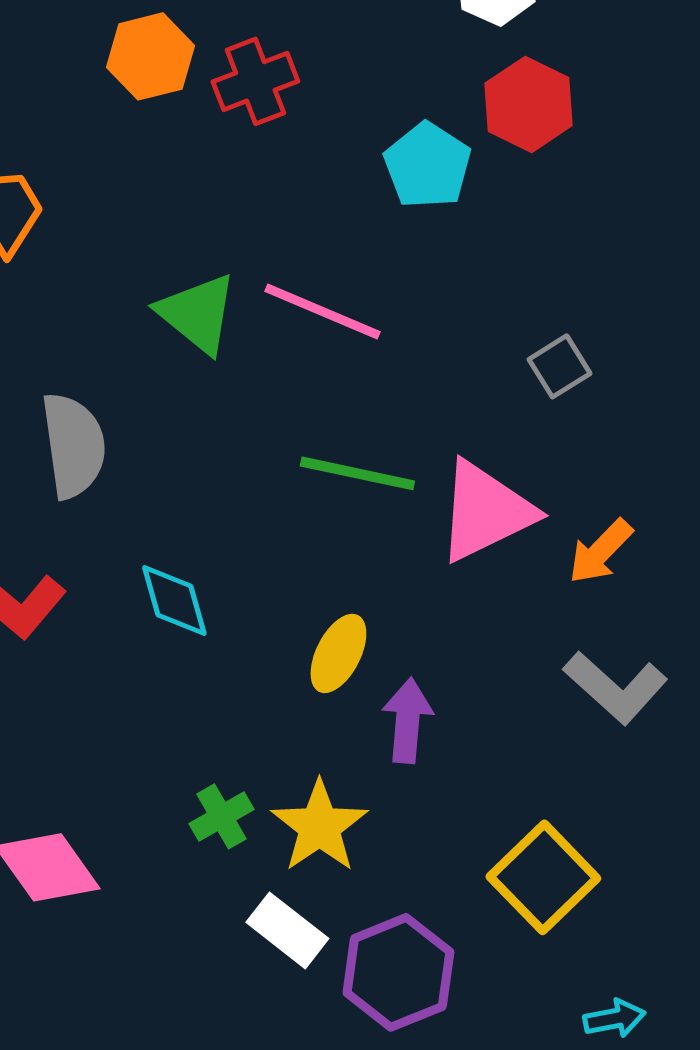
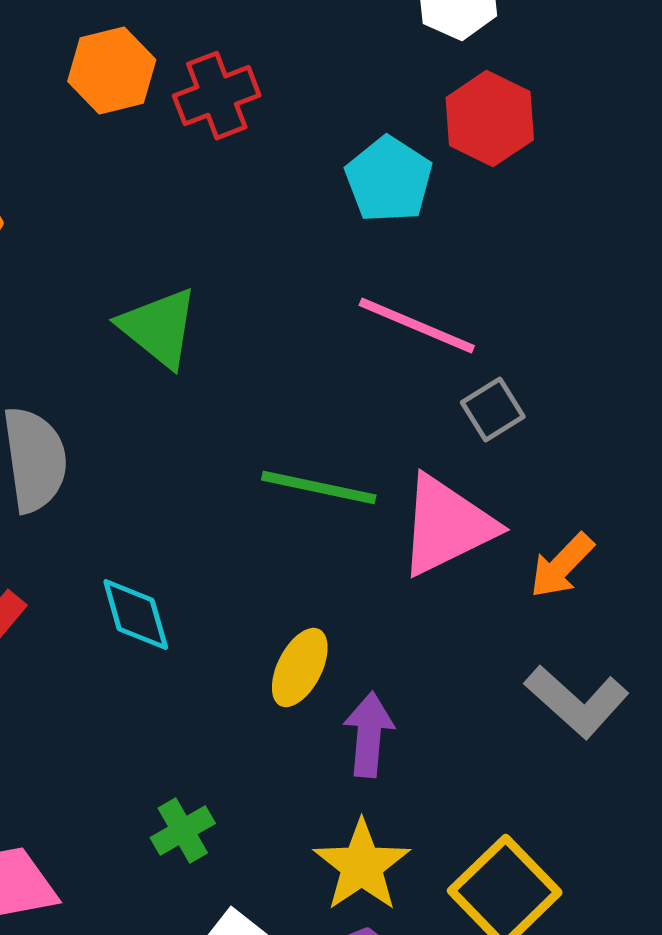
pink line: (322, 311) -> (417, 326), moved
gray square: (559, 366) -> (493, 410), moved
yellow star: (319, 826) -> (362, 866), moved

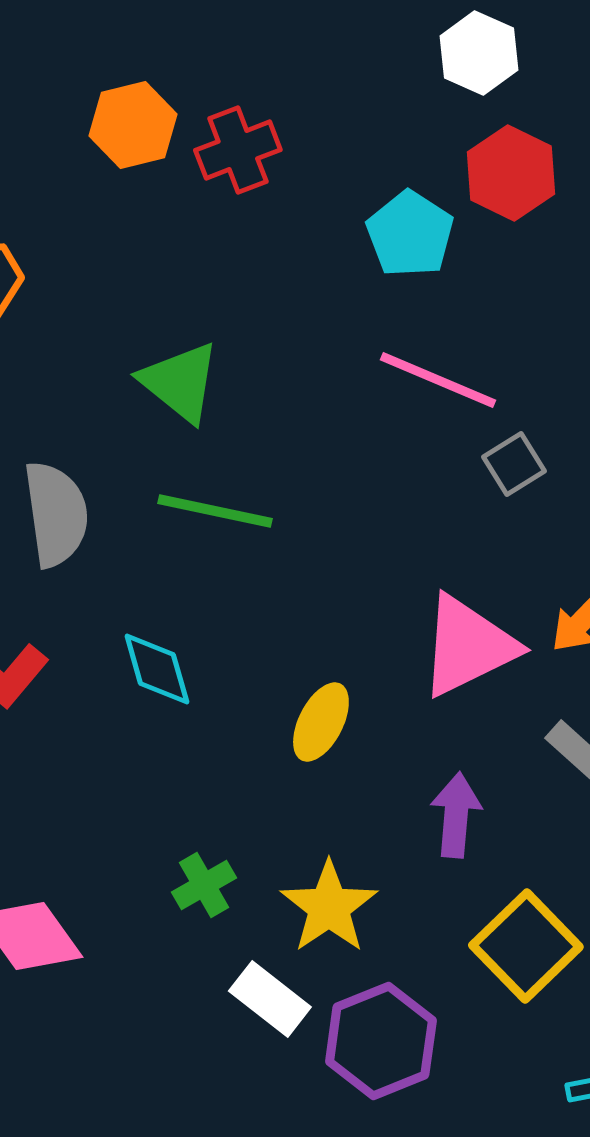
green line: (319, 488) -> (215, 511), moved
pink triangle: (447, 526) -> (468, 646), moved
purple arrow: (369, 735) -> (456, 815), moved
yellow star: (362, 866) -> (329, 907), moved

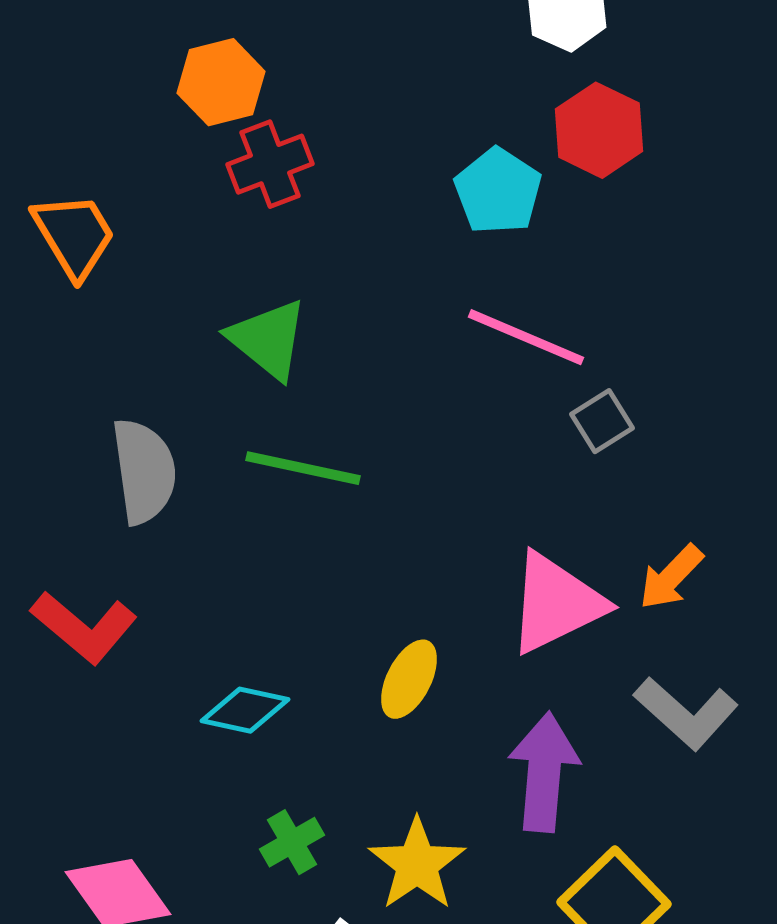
red cross: (238, 150) -> (270, 164), moved
cyan diamond: (157, 669) -> (245, 710), moved, turned -62
purple arrow: (456, 815) -> (544, 772), size x1.4

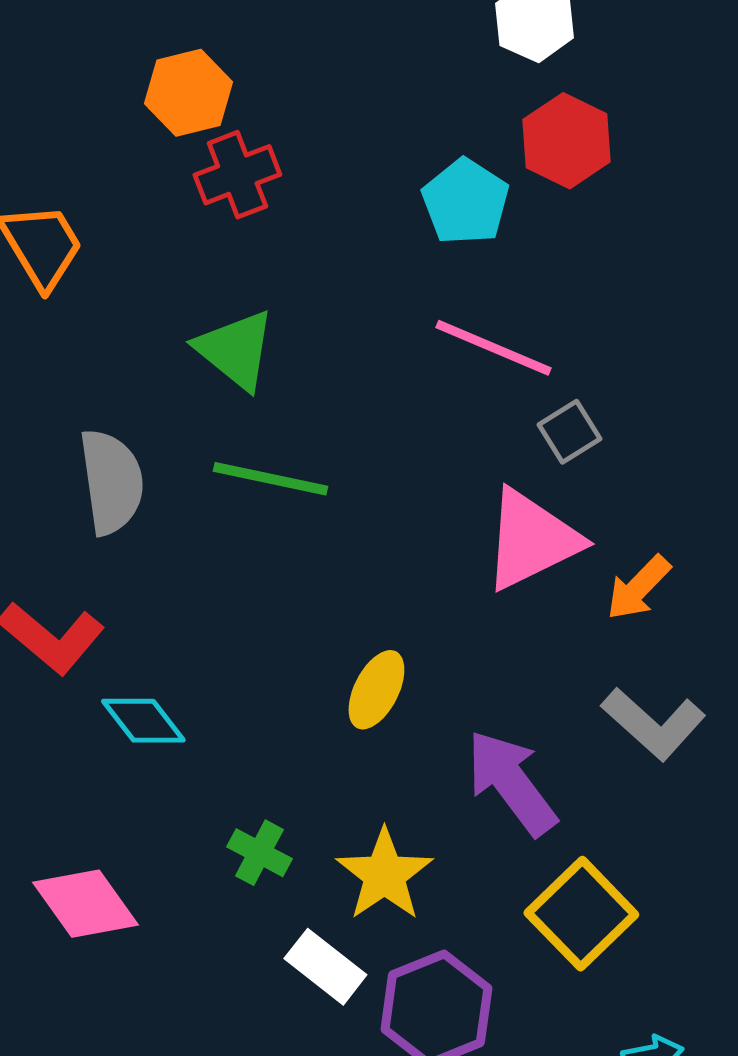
pink triangle: (556, 603) -> (531, 540), moved
cyan diamond: (245, 710) -> (143, 721), moved, turned 40
purple arrow: (544, 772) -> (511, 783), turned -42
green cross: (292, 842) -> (259, 853), turned -32

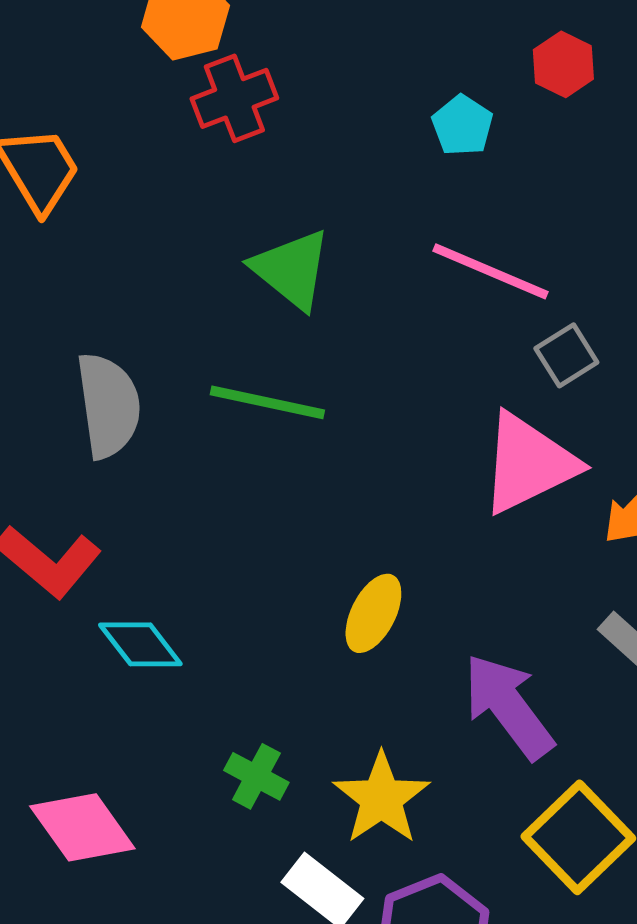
red hexagon: (566, 141) -> (563, 64), size x0.7
cyan pentagon: (465, 202) -> (462, 125), size x0.7
green triangle: (235, 350) -> (291, 269), moved

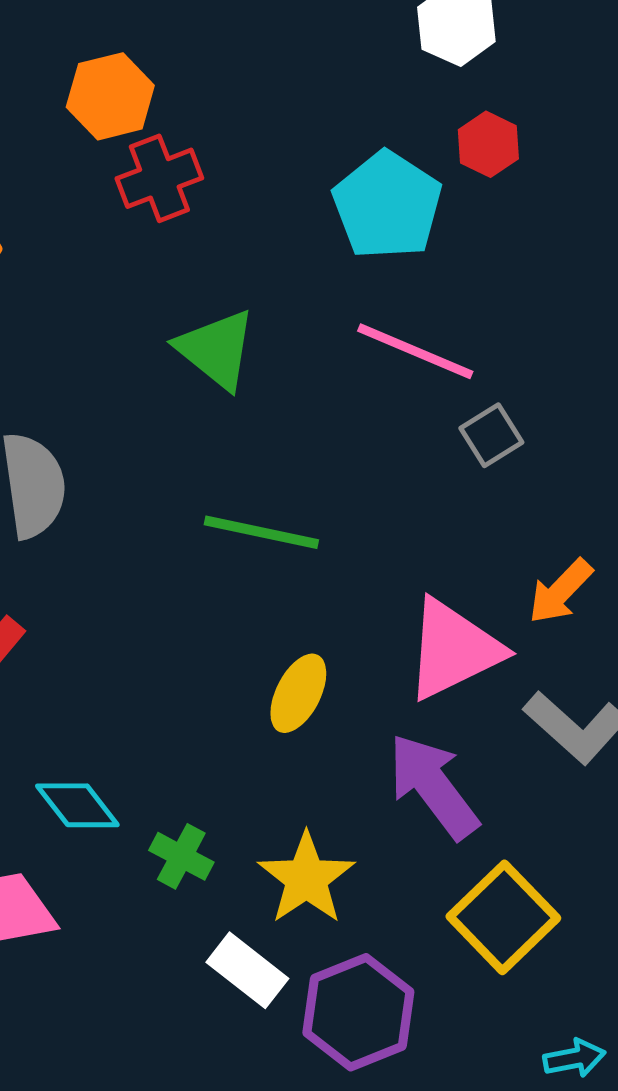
cyan pentagon: (462, 125) -> (387, 205), size x1.8
green line: (267, 402) -> (261, 532), moved
pink triangle: (528, 463) -> (453, 649), moved
cyan diamond: (140, 644) -> (77, 805), moved

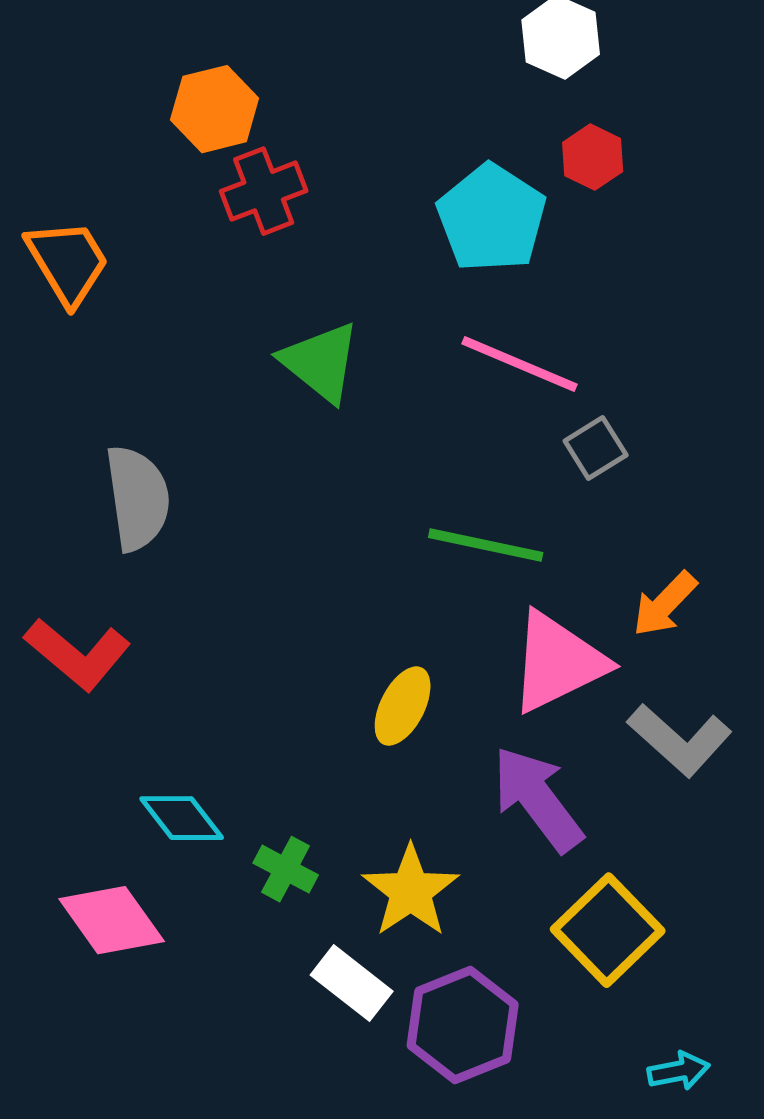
green line: (261, 532) -> (486, 545), moved

